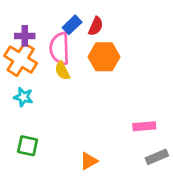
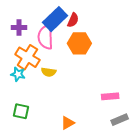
blue rectangle: (72, 25) -> (55, 19), size x1.6
orange cross: (21, 60) -> (27, 57), moved
yellow semicircle: (62, 71) -> (49, 72), moved, turned -56

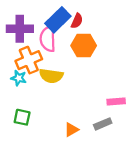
purple cross: (19, 28) -> (20, 29), size x1.6
orange cross: (27, 57) -> (29, 60), turned 35
yellow semicircle: (49, 72) -> (51, 76), size x1.5
gray rectangle: (120, 120) -> (103, 124), moved

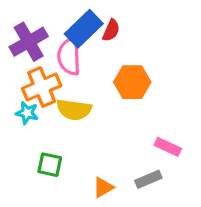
purple cross: (20, 29) -> (29, 42), turned -30
orange hexagon: (84, 46) -> (132, 82), moved
pink rectangle: (116, 102) -> (168, 147), turned 30
green square: (22, 117) -> (50, 165), moved

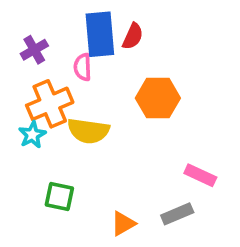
blue rectangle: (84, 29) -> (100, 34), turned -51
purple cross: (29, 42) -> (34, 50), size x0.6
pink semicircle: (69, 56) -> (83, 67), size x0.6
cyan star: (27, 113) -> (32, 135), turned 30

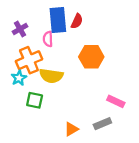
green square: (59, 197) -> (35, 100), moved

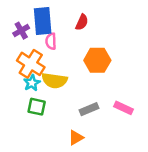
blue rectangle: (58, 20) -> (43, 21), moved
orange cross: (29, 60) -> (31, 64), turned -35
cyan star: (19, 78) -> (32, 83), moved
gray rectangle: (102, 124) -> (89, 109), moved

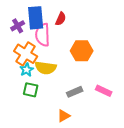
red semicircle: (82, 22) -> (61, 19), moved
pink semicircle: (51, 41) -> (43, 35), size x1.6

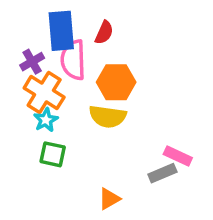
purple cross: (18, 26) -> (32, 62), moved
orange hexagon: (82, 51) -> (116, 82), moved
yellow semicircle: (46, 68) -> (108, 117), moved
gray rectangle: (75, 92) -> (162, 173), moved

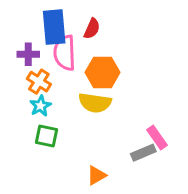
purple cross: (32, 62) -> (28, 54), turned 30
orange cross: (44, 93) -> (39, 82), size x0.7
pink rectangle: (178, 156) -> (157, 138), turned 30

